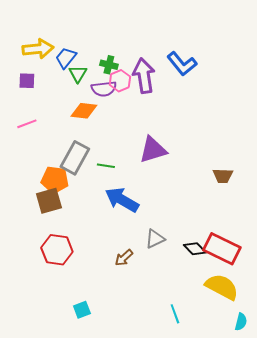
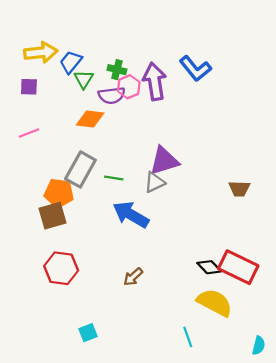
gray triangle: (155, 239) -> (155, 182), moved
yellow semicircle: (222, 287) -> (215, 303), moved

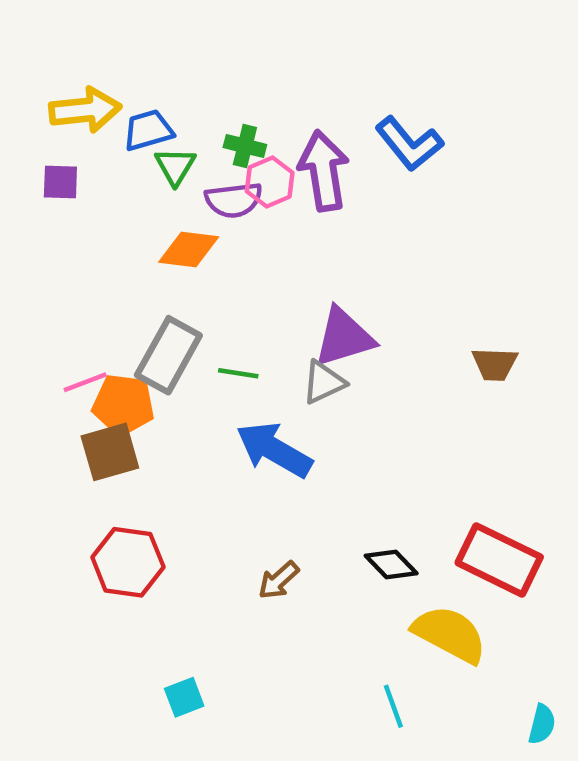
blue trapezoid: (71, 62) -> (148, 130), turned 35
pink line: (29, 133) -> (85, 382), moved
brown trapezoid: (239, 189) -> (495, 364), moved
black diamond: (209, 267) -> (391, 564), moved

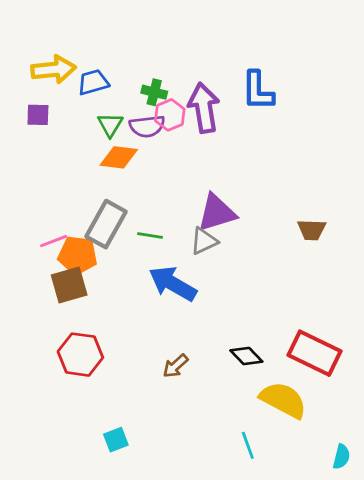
blue L-shape: (409, 144) -> (258, 91), turned 39
green triangle: (175, 166) -> (110, 125), moved

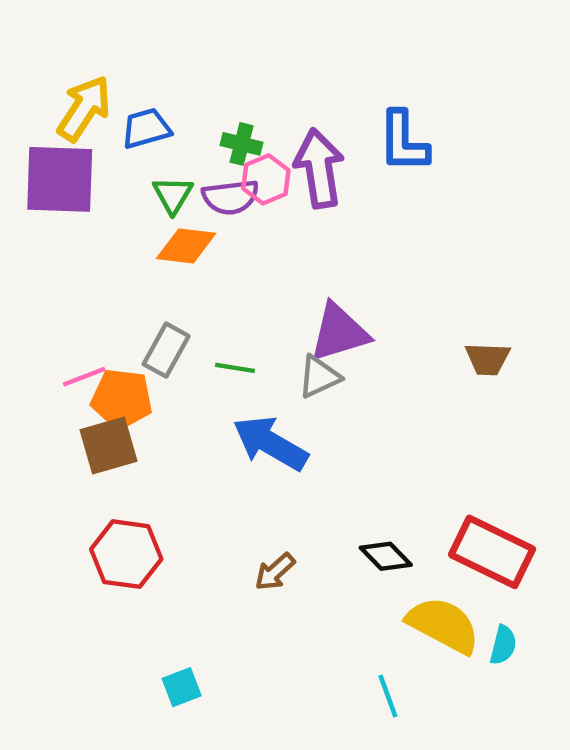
yellow arrow: (54, 69) -> (84, 108), turned -51
purple square: (38, 115) -> (60, 179), size x2.0
gray rectangle: (106, 224) -> (166, 350), size x0.7
cyan semicircle: (341, 457) -> (503, 645), moved

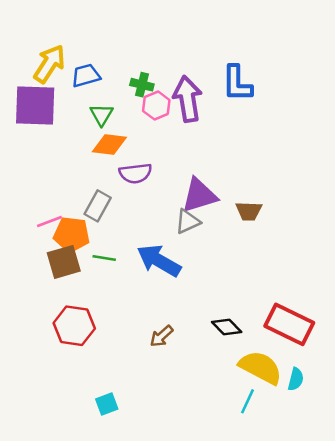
purple semicircle: (230, 197) -> (135, 173), moved
brown trapezoid: (488, 359) -> (249, 211), moved
green line: (235, 368) -> (104, 258), moved
cyan line: (388, 696) -> (248, 401), moved, turned 45

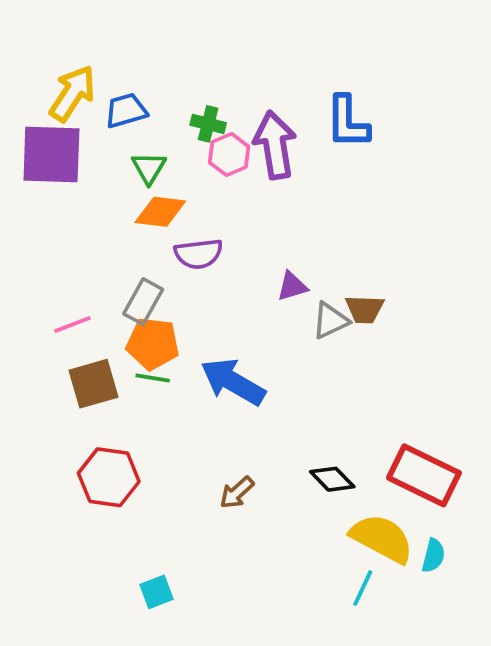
purple triangle: (199, 195) -> (292, 286), size x0.6
gray triangle: (188, 222) -> (330, 321), moved
orange pentagon: (72, 235) -> (153, 344), moved

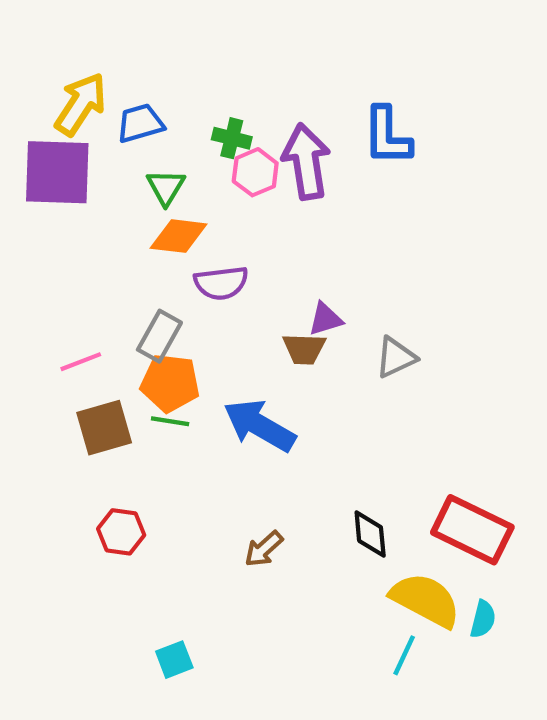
brown trapezoid: (365, 309) -> (304, 349), moved
gray triangle: (330, 321) -> (396, 357), moved
red hexagon: (109, 477) -> (121, 532), size x0.7
black diamond: (332, 479) -> (370, 534), turned 39

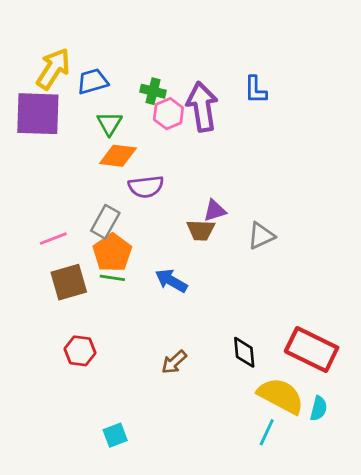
blue L-shape: (387, 136) -> (255, 90), size x0.7
orange pentagon: (170, 383) -> (112, 253), turned 30
blue arrow: (259, 425) -> (171, 281), size x0.7

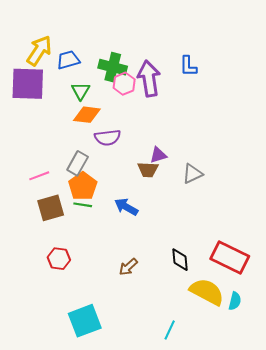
green cross: (153, 91) -> (113, 67), size x1.5
cyan line: (267, 432) -> (170, 330), moved
cyan square: (115, 435) -> (85, 321), size x1.8

